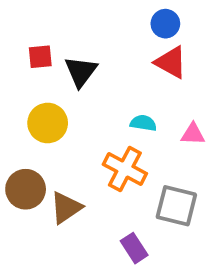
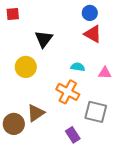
red square: (40, 57) -> (13, 14), moved
brown circle: (26, 189) -> (14, 124), moved

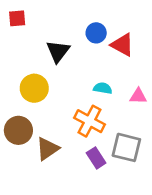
blue circle: (90, 13) -> (96, 33), moved
brown circle: (14, 124) -> (18, 130), moved
purple rectangle: (73, 135) -> (96, 158), moved

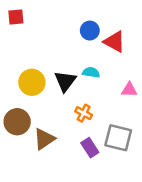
black triangle: (58, 51) -> (65, 81), moved
cyan semicircle: (103, 88) -> (91, 72), moved
orange cross: (90, 121) -> (84, 113), size x0.6

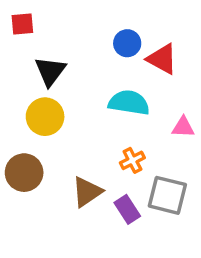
cyan semicircle: (91, 72) -> (129, 103), size x1.6
black triangle: (65, 81) -> (50, 71), moved
orange cross: (84, 113) -> (132, 160), moved, turned 35
brown triangle: (44, 139) -> (87, 192), moved

